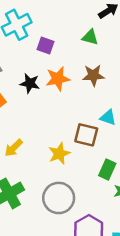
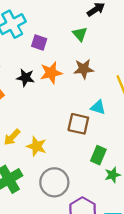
green triangle: (90, 37) -> (80, 34), turned 35
yellow star: (59, 154) -> (37, 146), moved, turned -30

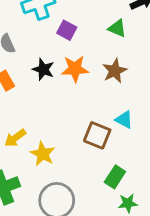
green triangle: (80, 34) -> (117, 28), turned -35
brown star: (84, 69) -> (115, 71), turned -30

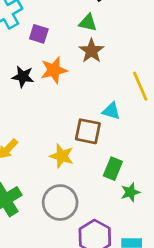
brown star: (115, 71) -> (91, 51), moved
yellow star: (43, 154) -> (62, 156), moved

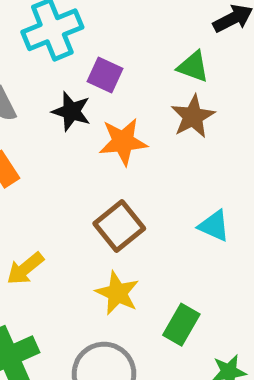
black star: (23, 77) -> (71, 111), moved
brown square: (88, 131) -> (119, 226), moved, turned 32
green rectangle: (113, 169) -> (181, 325), moved

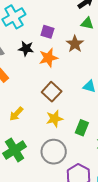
green triangle: (193, 67) -> (87, 23), moved
purple square: (105, 75) -> (47, 32), moved
yellow star: (117, 293) -> (54, 119), turned -30

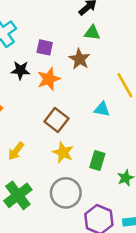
yellow star: (54, 119) -> (63, 152), turned -30

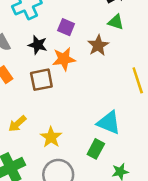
cyan triangle: (102, 109) -> (109, 123), moved, size x1.5
brown square: (56, 120) -> (41, 80), moved, turned 30
yellow star: (63, 152) -> (51, 137), moved

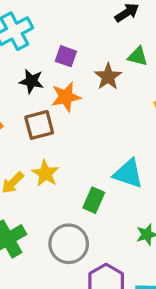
green triangle: (116, 22) -> (138, 56), moved
yellow star: (51, 137) -> (45, 173), moved
green rectangle: (96, 149) -> (94, 200), moved

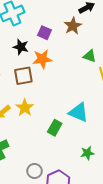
green triangle: (138, 56) -> (90, 56), moved
brown star: (108, 77) -> (73, 26), moved
gray circle: (69, 244) -> (35, 171), moved, size x0.6

